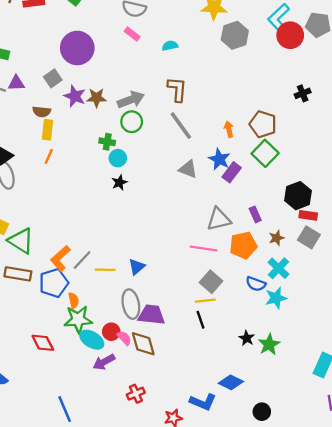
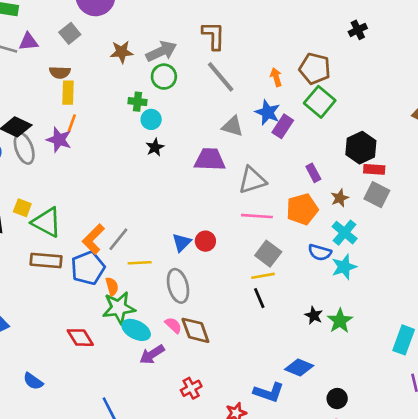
purple star: (75, 96) -> (59, 140), moved
gray triangle: (219, 219) -> (252, 180), moved
yellow line: (105, 270) -> (140, 263), moved
purple trapezoid: (151, 315) -> (210, 159), moved
red circle: (111, 332) -> (205, 241), moved

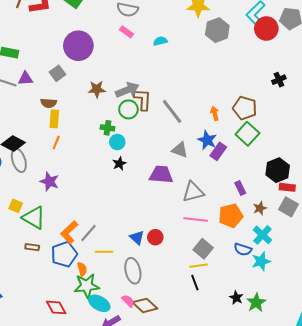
brown L-shape: (214, 36) -> (143, 100), moved
purple star: (59, 140) -> (49, 182), moved
blue triangle: (182, 242) -> (137, 238), turned -35
brown rectangle: (46, 260) -> (32, 247), size x0.6
brown diamond: (195, 330) -> (145, 305), turned -30

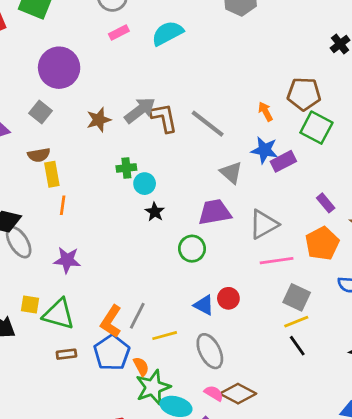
pink rectangle: (127, 32) -> (119, 32), turned -48
cyan semicircle: (160, 41) -> (167, 33), size x1.6
green circle: (128, 109) -> (192, 249), moved
gray triangle: (180, 150) -> (231, 173), turned 36
purple rectangle: (218, 151) -> (283, 161), turned 42

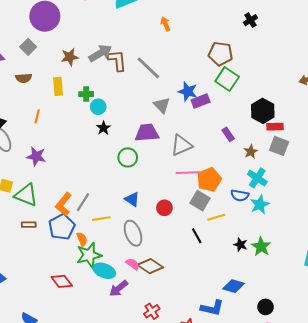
orange arrow: (265, 112) -> (165, 24), moved
yellow rectangle: (52, 174) -> (58, 86), moved
orange pentagon: (322, 243) -> (209, 180), moved
red circle: (228, 298) -> (164, 208), moved
yellow line: (296, 322) -> (216, 217), moved

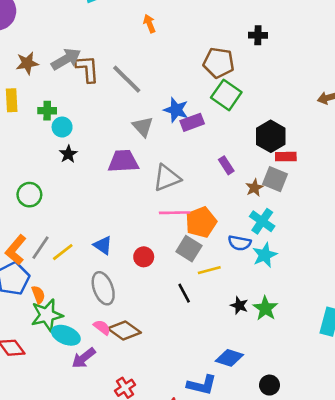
black cross: (251, 20) -> (258, 35), moved, turned 32
gray square: (279, 146) -> (275, 179), moved
green circle: (128, 157) -> (29, 195), moved
yellow line: (101, 219) -> (63, 252), moved, turned -30

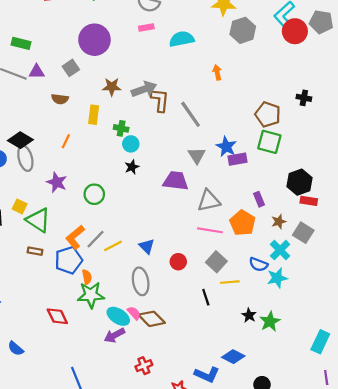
green square: (226, 95) -> (269, 142), turned -30
gray square: (275, 179) -> (303, 233), moved
orange pentagon: (201, 222) -> (243, 223), moved, turned -30
cyan ellipse: (66, 335) -> (118, 316), moved

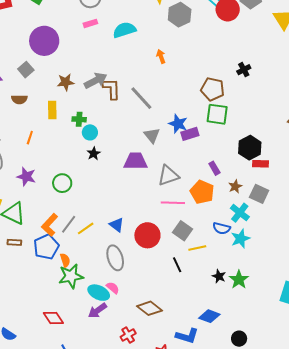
black cross: (304, 98) -> (244, 70), turned -32
red circle: (178, 262) -> (147, 235), size x1.6
red diamond: (57, 316) -> (53, 318), moved
brown diamond: (152, 319) -> (149, 308), moved

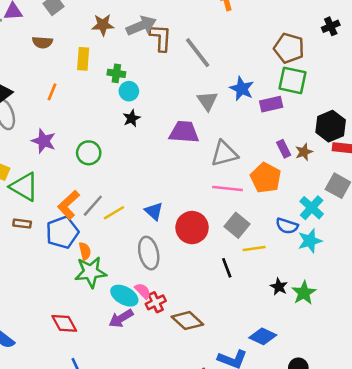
purple rectangle: (190, 134) -> (271, 104), moved
brown star: (235, 186) -> (304, 152), moved
red cross: (128, 335) -> (156, 302), moved

